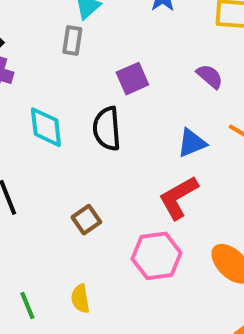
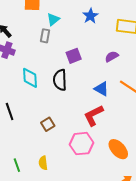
purple semicircle: (210, 76) -> (112, 56), turned -72
blue triangle: (192, 143) -> (101, 89), turned 49

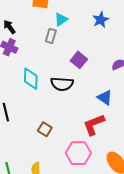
purple square: (74, 56) -> (79, 60), turned -35
black semicircle: (60, 80) -> (62, 84), turned -90
brown square: (48, 124) -> (45, 129), turned -32

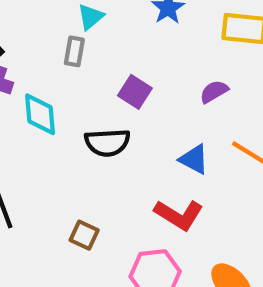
cyan diamond: (31, 79) -> (40, 114), moved
red L-shape: (94, 125) -> (179, 215), turned -120

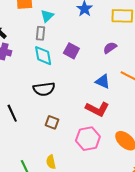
cyan diamond: (40, 114) -> (43, 56), moved
black semicircle: (107, 143) -> (44, 89), moved

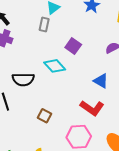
cyan diamond: (43, 56) -> (55, 66), moved, turned -40
black semicircle: (44, 89) -> (23, 79), moved

